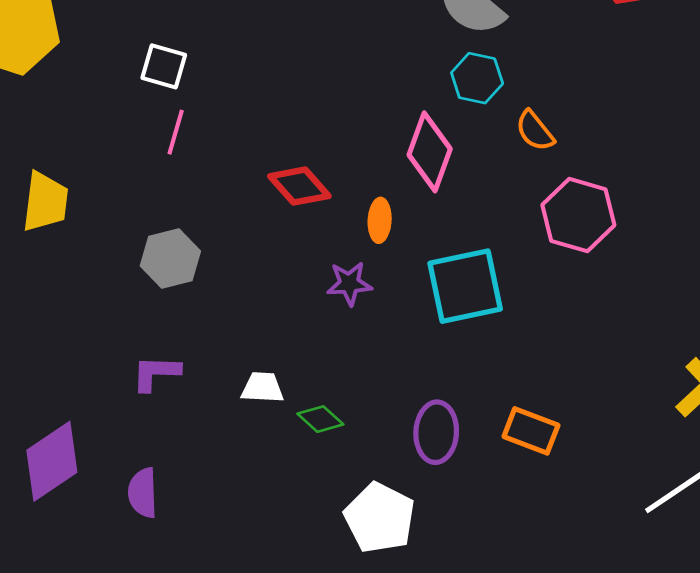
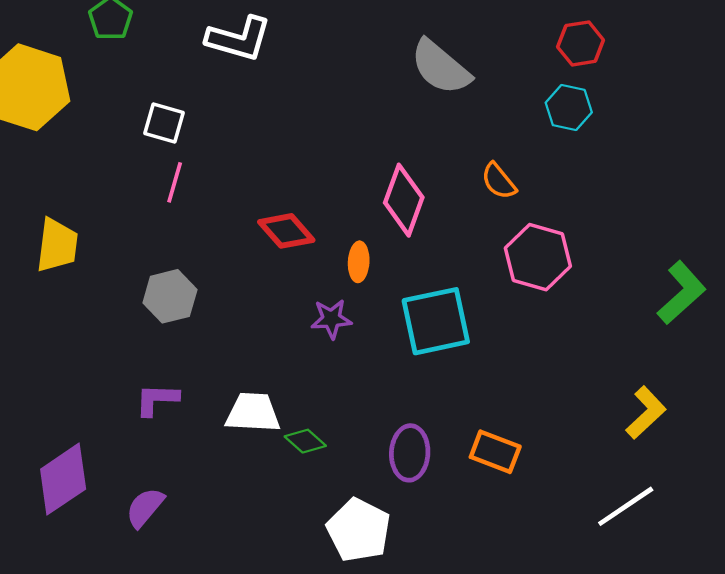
cyan hexagon: (477, 78) -> (569, 108), moved
white trapezoid: (262, 387) -> (253, 413), size x1.4
purple semicircle: (143, 493) -> (145, 508), turned 42

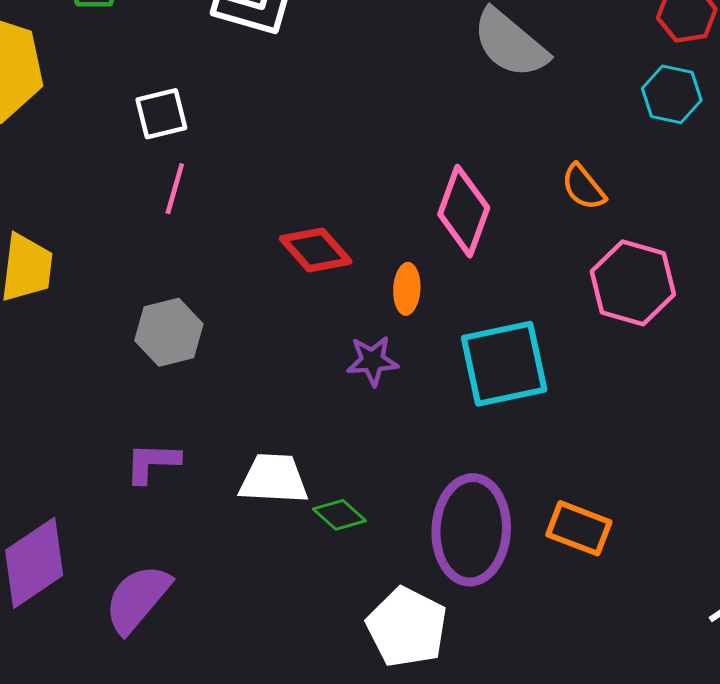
white square: (164, 123) -> (161, 114), turned -30
purple ellipse: (410, 453) -> (471, 530), size x1.5
purple semicircle: (145, 508) -> (137, 599), size x1.4

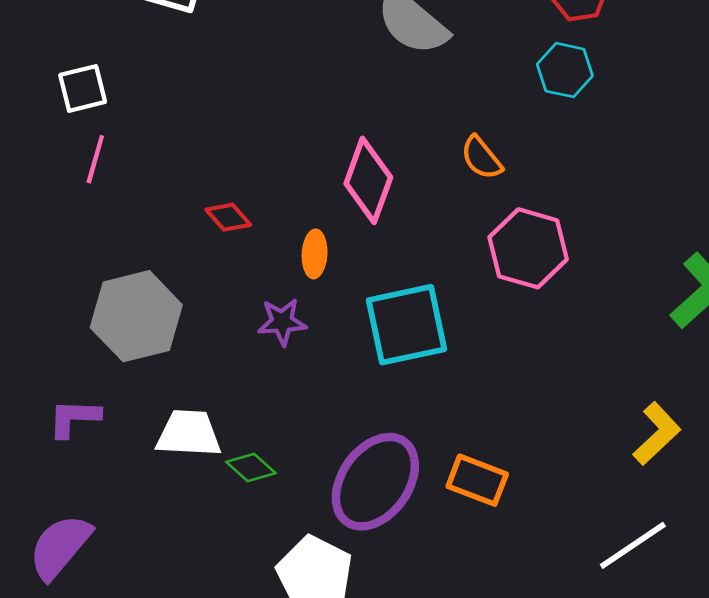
red diamond: (316, 250) -> (228, 217), size x0.7
gray hexagon: (169, 332) -> (136, 316), moved, size x1.4
purple ellipse: (471, 530) -> (375, 482), turned 32

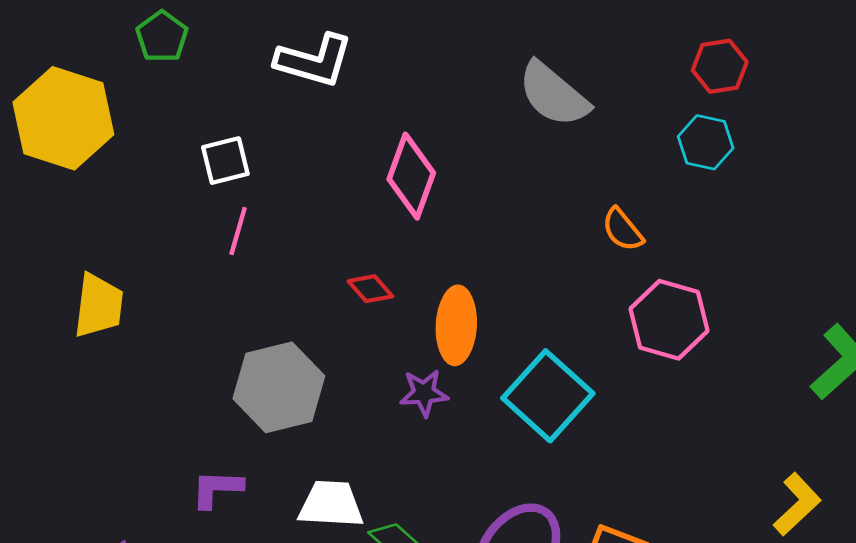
pink diamond: (368, 180) -> (411, 176), moved
orange ellipse: (315, 254) -> (456, 325), size x1.6
cyan square: (406, 325) -> (548, 396), turned -36

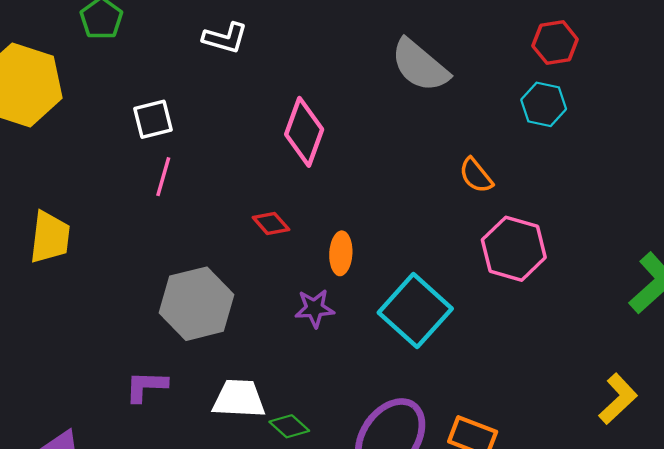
white L-shape: (314, 61) -> (225, 38), size x0.7
orange ellipse: (456, 325) -> (341, 253), size x0.7

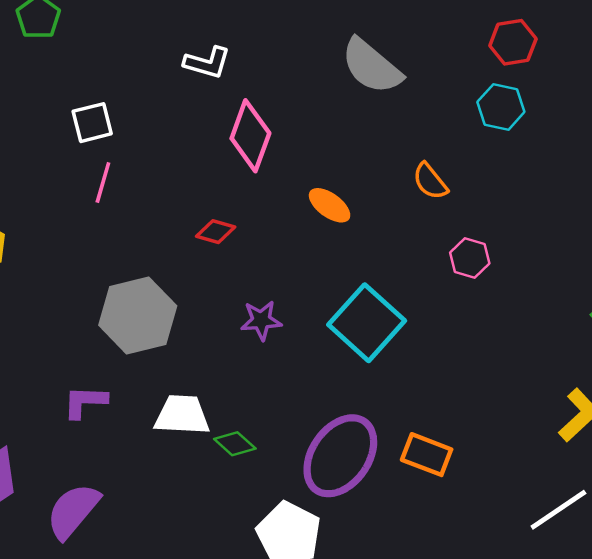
white L-shape: (225, 38) -> (207, 63), moved
red diamond: (271, 224) -> (216, 232), turned -33
pink hexagon: (514, 249) -> (470, 258), size x0.6
orange ellipse: (341, 253) -> (330, 205), moved, turned -57

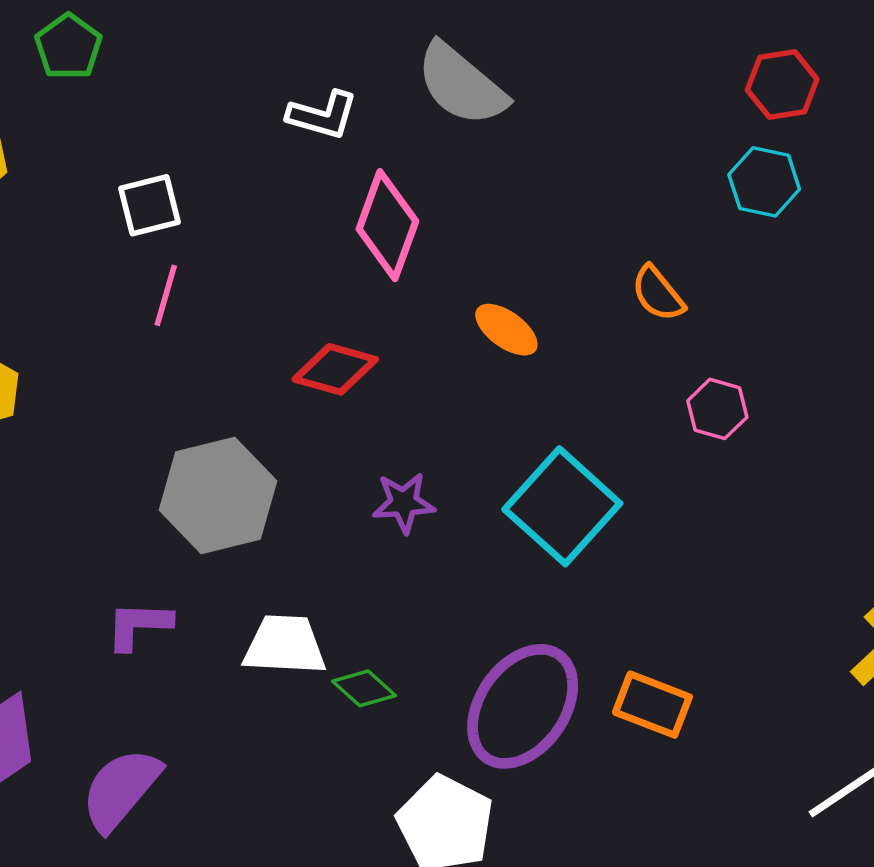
gray semicircle: (371, 66) -> (461, 85), moved
red diamond: (216, 232) -> (335, 369), size x1.4

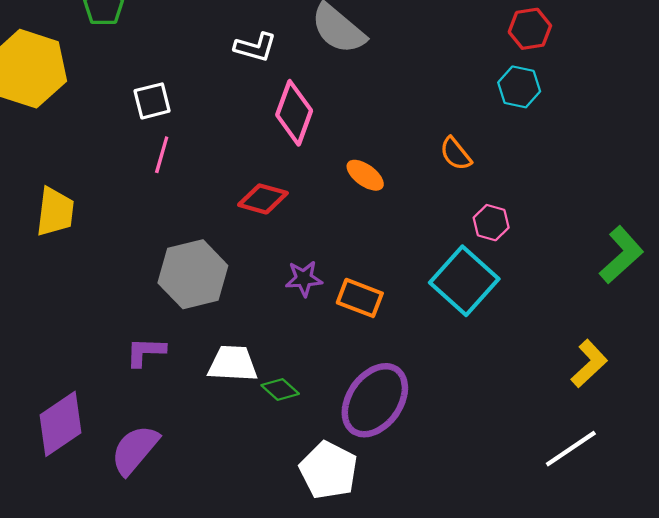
cyan square: (562, 506) -> (464, 281), moved
orange rectangle: (652, 705) -> (360, 298), moved

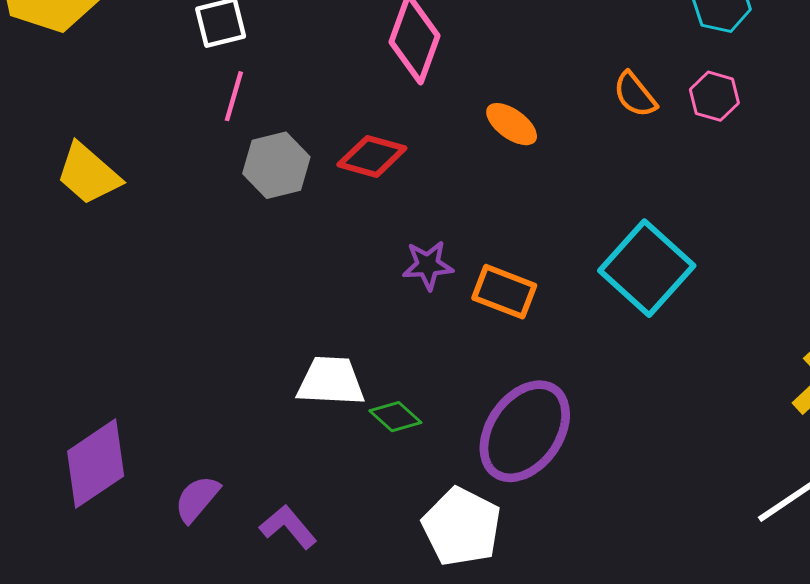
yellow trapezoid: (55, 212) -> (88, 174), turned 124
pink hexagon: (491, 223) -> (714, 96), moved
gray hexagon: (193, 274) -> (276, 165), moved, size x0.7
purple L-shape: (146, 352) -> (288, 527), moved, turned 48
purple semicircle: (135, 450) -> (197, 499), size x0.7

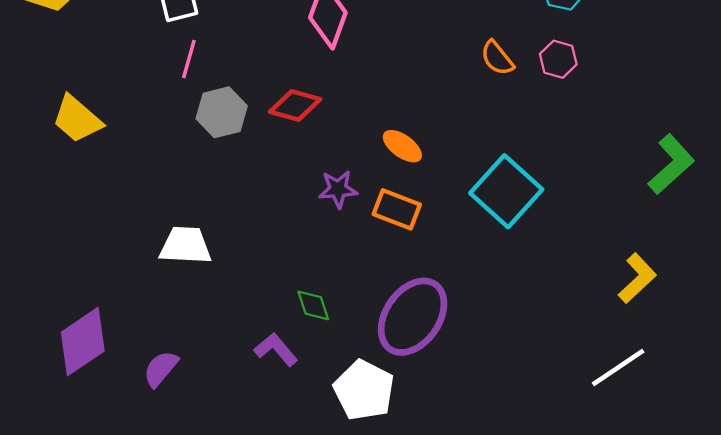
orange ellipse: (512, 124) -> (402, 146), moved
white trapezoid: (331, 381) -> (186, 246), moved
green diamond: (395, 417) -> (313, 305), turned 30
purple L-shape: (288, 527) -> (276, 349), moved

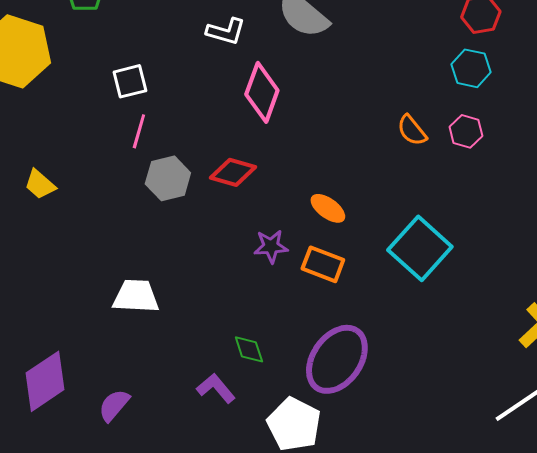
yellow trapezoid: (77, 119) -> (40, 184), size x0.7

